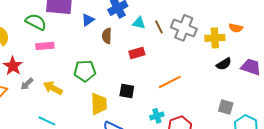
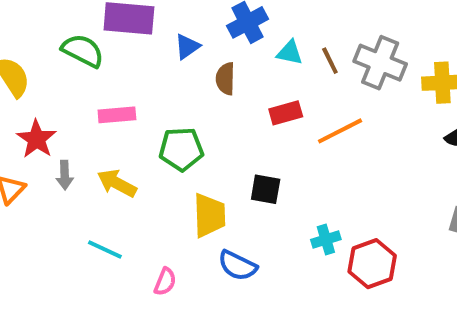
pink rectangle: (45, 46) -> (117, 115), moved
orange line: (170, 82) -> (340, 131), moved
gray arrow: (27, 84) -> (65, 175), turned -48

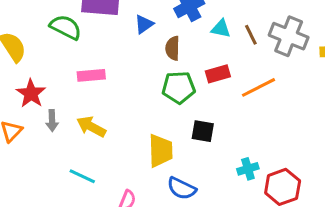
green pentagon: (181, 149) -> (179, 87), moved

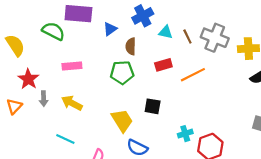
green pentagon: (179, 87) -> (122, 73), moved
yellow trapezoid: (161, 151) -> (122, 120), turned -30

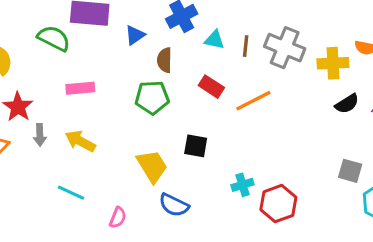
brown line: (187, 37) -> (246, 46), turned 32
red rectangle: (163, 65) -> (211, 87), turned 49

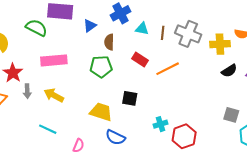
pink rectangle: (80, 88) -> (54, 60), size x1.4
yellow trapezoid: (152, 166) -> (101, 112), turned -40

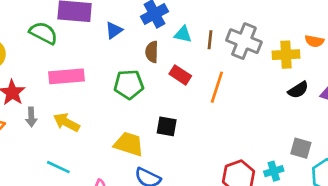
brown semicircle: (109, 42) -> (152, 52), moved
orange line: (168, 69) -> (217, 87), turned -45
cyan cross: (160, 124) -> (274, 171), moved

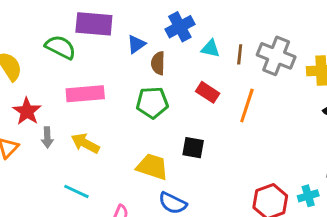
brown semicircle: (152, 52) -> (158, 63), moved

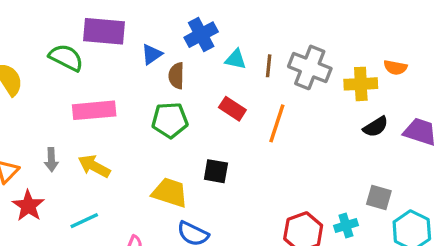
red star: (27, 111) -> (28, 206), moved
cyan line: (76, 191) -> (84, 221), turned -50

